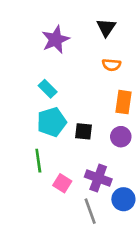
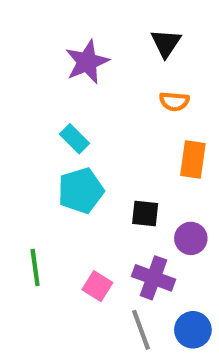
black square: (84, 131) -> (145, 213), moved
purple circle: (121, 137) -> (191, 238), moved
green line: (38, 161) -> (35, 267), moved
blue circle: (123, 199) -> (193, 330), moved

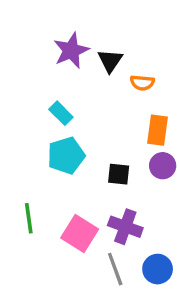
black triangle: (166, 43) -> (110, 61), moved
purple circle: (191, 238) -> (163, 166), moved
pink square: (97, 286) -> (80, 233), size x1.5

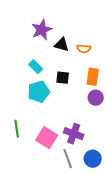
black triangle: (110, 61) -> (62, 45), moved, turned -49
black square: (119, 174) -> (63, 78), moved

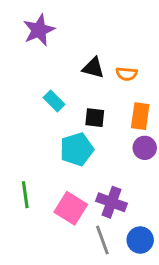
purple star: (42, 30) -> (39, 30), moved
cyan pentagon: (39, 92) -> (77, 149), moved

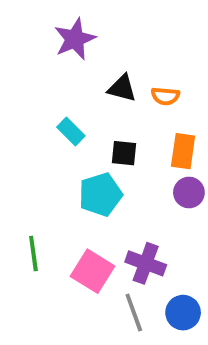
purple star: (39, 30) -> (75, 39), moved

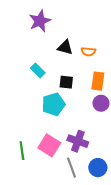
green line: (33, 254) -> (22, 151), moved

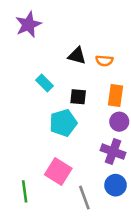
purple star: (40, 21) -> (28, 25), moved
purple cross: (78, 141) -> (113, 152), moved
green line: (22, 151) -> (25, 191), moved
blue circle: (98, 168) -> (116, 185), moved

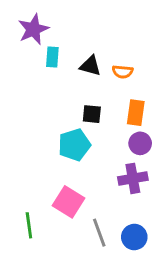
cyan rectangle: (45, 83) -> (52, 57), moved, turned 49
purple cross: (113, 152) -> (133, 178), turned -30
blue circle: (116, 185) -> (134, 237), moved

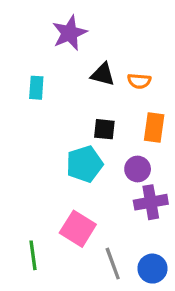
purple star: (33, 29) -> (70, 33), moved
cyan rectangle: (52, 57) -> (36, 88), moved
purple circle: (140, 143) -> (138, 169), moved

